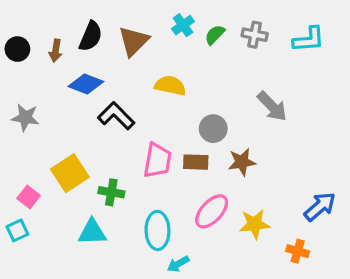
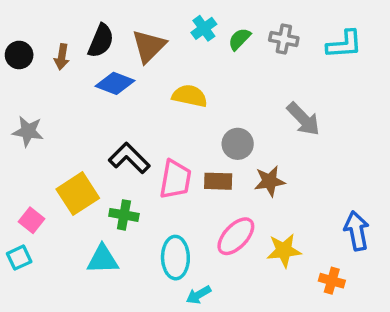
blue diamond: (86, 84) -> (115, 83), moved
black L-shape: (116, 116) -> (129, 158), moved
blue arrow: (320, 207) -> (357, 231), turned -60

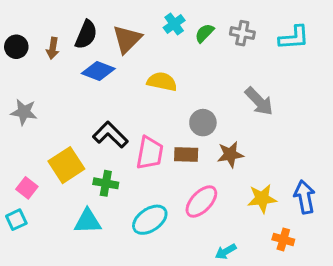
yellow star: (284, 250) -> (262, 198), moved
cyan ellipse: (175, 258) -> (150, 220), turned 56
cyan arrow: (199, 295) -> (226, 252), moved

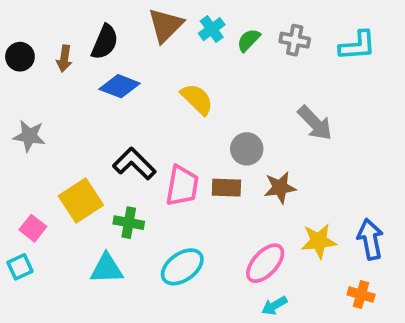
brown triangle: (127, 39) -> (166, 25), moved
yellow semicircle: (162, 82) -> (197, 99), turned 32
pink ellipse: (201, 202) -> (265, 263), moved
orange cross: (283, 239) -> (361, 295), moved

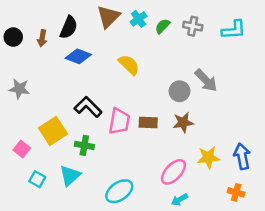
gray circle: (247, 149) -> (179, 91), moved
cyan square: (20, 267) -> (37, 179), moved, turned -35
cyan ellipse: (182, 267) -> (119, 191), moved
cyan triangle: (107, 269) -> (70, 176), turned -40

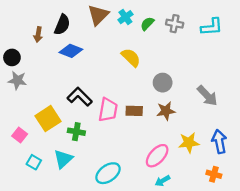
black circle: (13, 37) -> (12, 57), moved
yellow semicircle: (129, 65) -> (131, 57), moved
gray arrow: (206, 80) -> (207, 96), moved

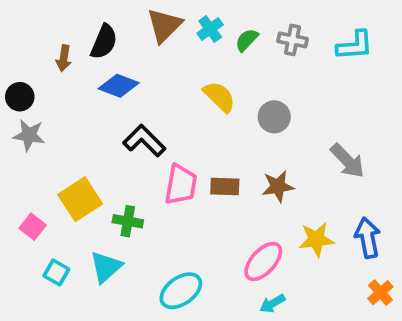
gray circle: (163, 83) -> (274, 117), moved
black L-shape: (80, 97) -> (144, 141), moved
orange cross: (214, 174) -> (380, 293), moved, turned 32

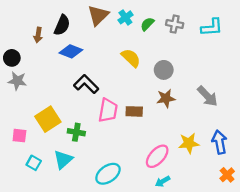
brown star: (278, 186) -> (166, 98), moved
pink square: (33, 227) -> (19, 136), turned -32

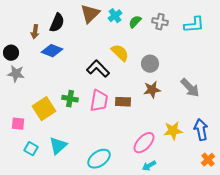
blue diamond: (71, 51) -> (52, 51), moved
black L-shape: (86, 84) -> (98, 69), moved
green cross: (76, 132) -> (70, 99), moved

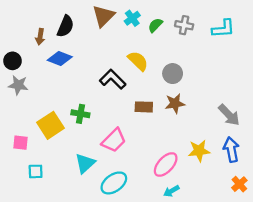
gray arrow: (190, 88) -> (229, 115), moved
pink trapezoid: (99, 101) -> (114, 140), moved, turned 35
brown rectangle: (123, 102) -> (144, 107), moved
cyan triangle: (58, 146) -> (85, 163), moved
cyan square: (31, 149) -> (36, 171), turned -32

